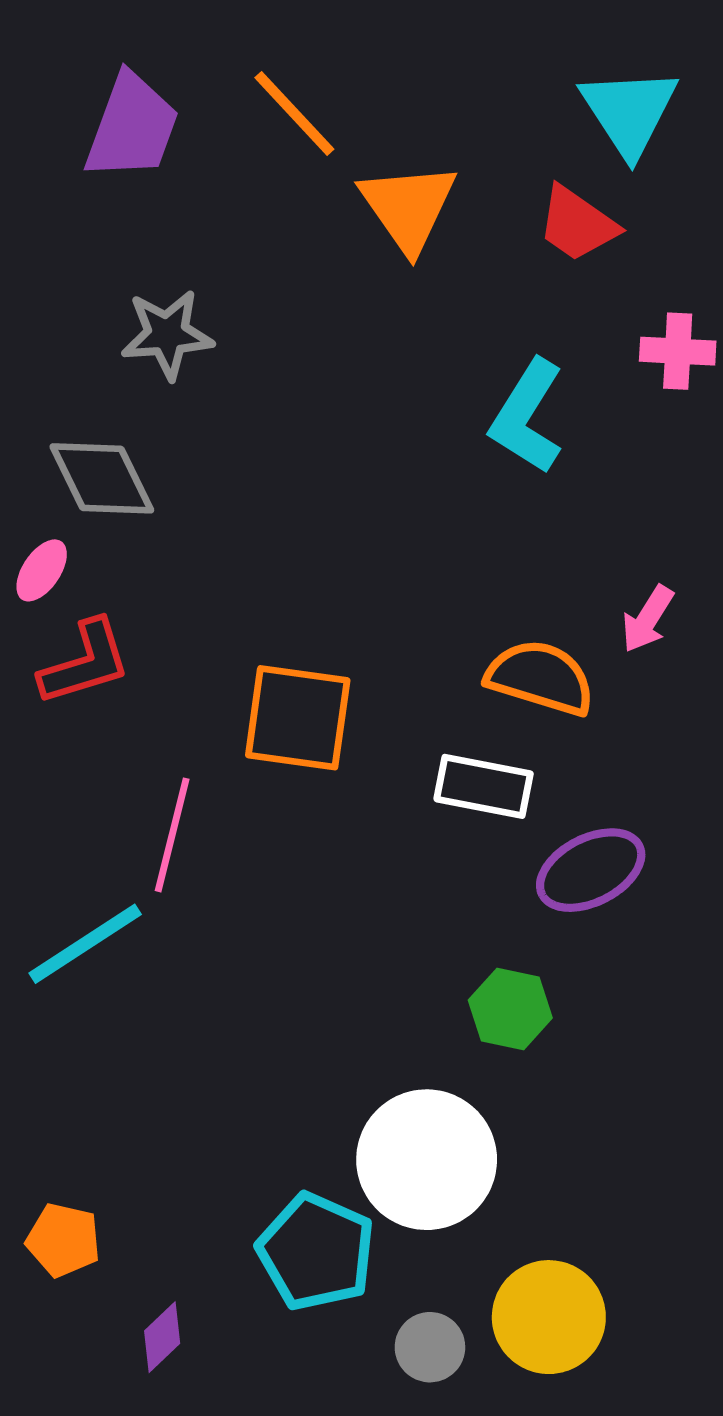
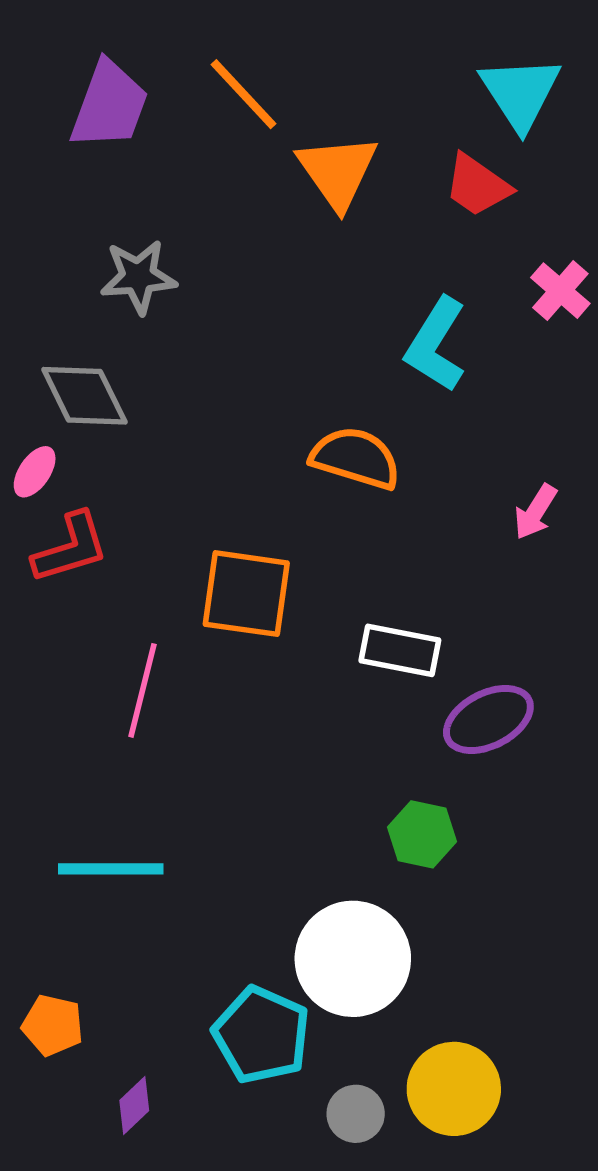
pink cross: (678, 351) -> (560, 291), turned 38
orange semicircle: (540, 678) -> (356, 458), moved
cyan line: (85, 944) -> (111, 869), moved, turned 33

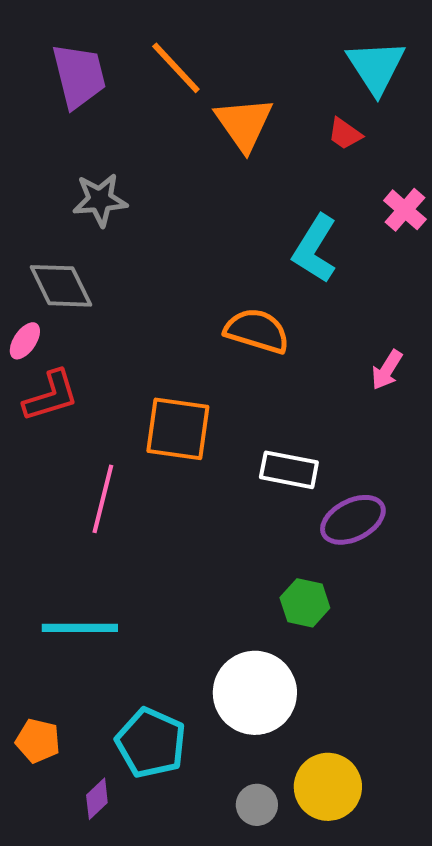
purple trapezoid: (109, 105) -> (79, 76), turned -34
red trapezoid: (477, 185) -> (345, 134), size x0.7
cyan pentagon: (262, 1035) -> (151, 743), moved

